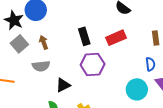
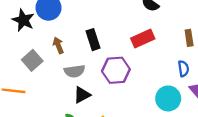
black rectangle: (84, 36) -> (93, 40), moved
gray square: (19, 44) -> (32, 60), moved
gray semicircle: (41, 66) -> (74, 71), moved

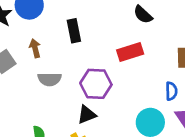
black rectangle: (93, 40) -> (74, 31), moved
black triangle: (82, 95) -> (87, 115), moved

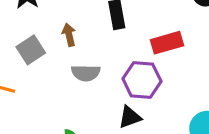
red rectangle: (130, 52) -> (167, 43), moved

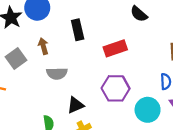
purple hexagon: (142, 80) -> (116, 88), moved
black triangle: (130, 117) -> (75, 105), moved

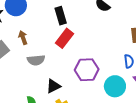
black rectangle: (78, 30) -> (61, 16), moved
red rectangle: (115, 48) -> (64, 38), moved, turned -30

